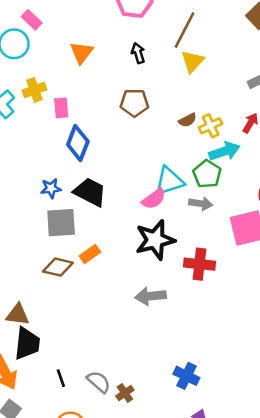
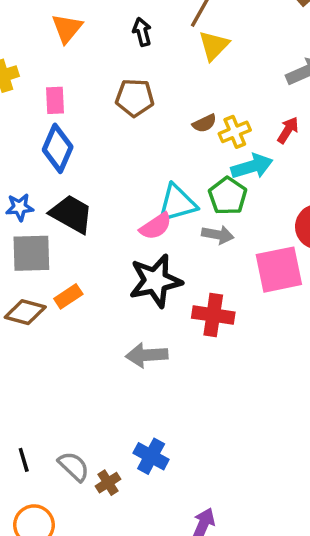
pink rectangle: (61, 108) -> (55, 100), moved
blue cross: (186, 376) -> (151, 456), moved

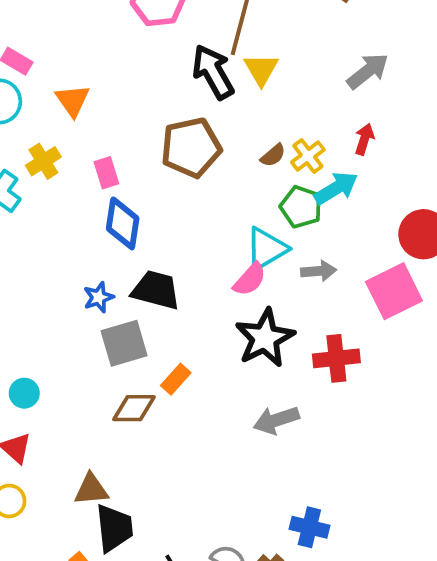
orange triangle: (67, 28) -> (73, 100), moved
black arrow: (142, 32) -> (213, 72), moved, size x1.8
brown pentagon: (135, 98) -> (191, 147), size x1.4
green pentagon: (228, 196) -> (301, 207), moved

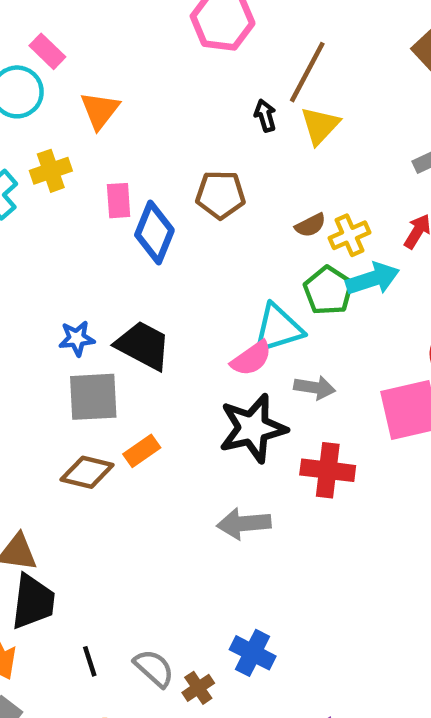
black arrow: (213, 72) -> (265, 116), size x0.5
brown pentagon: (191, 147) -> (220, 195), size x0.7
blue diamond: (123, 223) -> (154, 233), moved
gray arrow: (319, 271) -> (315, 388), moved

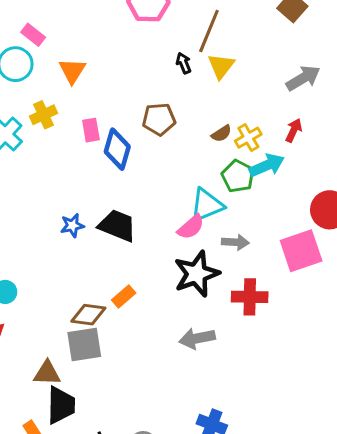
gray square: (93, 397) -> (84, 345), moved

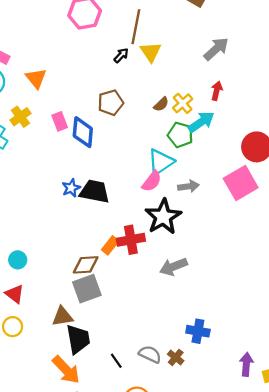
black arrow: (184, 63) -> (121, 55), turned 77
blue star: (72, 225) -> (71, 188), moved
red cross: (250, 297) -> (131, 240), moved

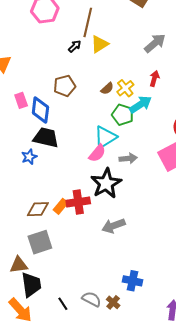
yellow triangle: (151, 52) -> (100, 44), turned 30
black trapezoid: (95, 191) -> (46, 138), moved
brown diamond: (86, 265) -> (38, 209), moved

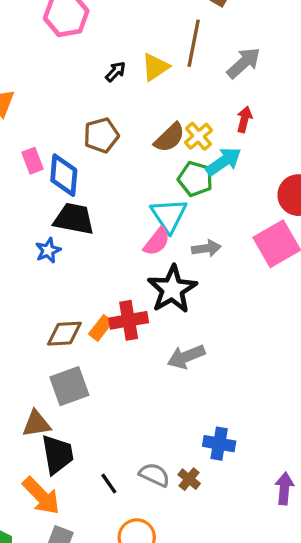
brown line: (88, 22) -> (194, 43), moved
brown semicircle: (107, 88) -> (170, 138), size x1.5
cyan triangle: (105, 137) -> (169, 215), turned -30

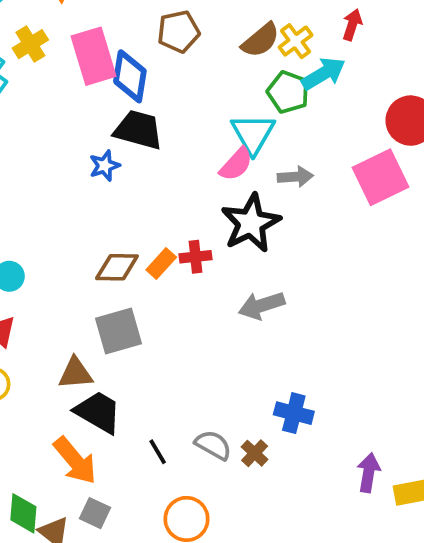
pink rectangle: (32, 161) -> (93, 56), size x1.8
red cross: (129, 320) -> (195, 257), size x0.7
black trapezoid: (57, 454) -> (98, 412), turned -54

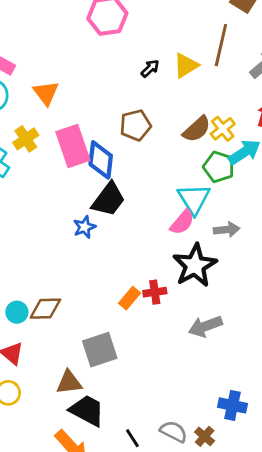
black trapezoid: (138, 130) -> (109, 199), turned 114
brown diamond: (117, 267) -> (45, 309), moved

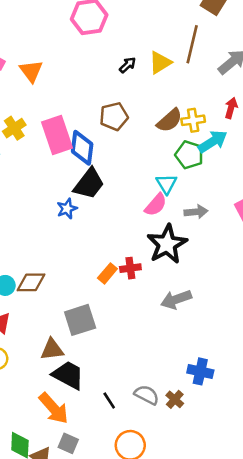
orange triangle: (46, 93) -> (31, 71), moved
yellow cross: (223, 129) -> (193, 120), turned 30
cyan triangle: (194, 199) -> (166, 184), size x0.7

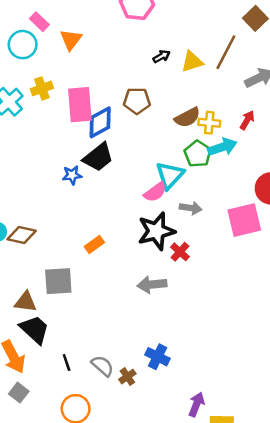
blue diamond: (82, 148) -> (100, 122), turned 40
cyan triangle: (166, 184) -> (170, 175), size x1.4
red cross: (130, 268) -> (180, 252), moved, turned 36

